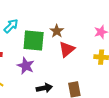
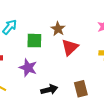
green square: (34, 41) -> (34, 41), size x0.7

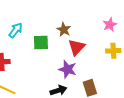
purple star: (28, 68) -> (68, 69), moved

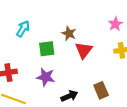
cyan arrow: (16, 30) -> (23, 29), moved
purple star: (68, 69) -> (46, 77), moved

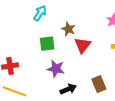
cyan arrow: (23, 29) -> (40, 13), moved
purple star: (46, 77) -> (56, 69), moved

